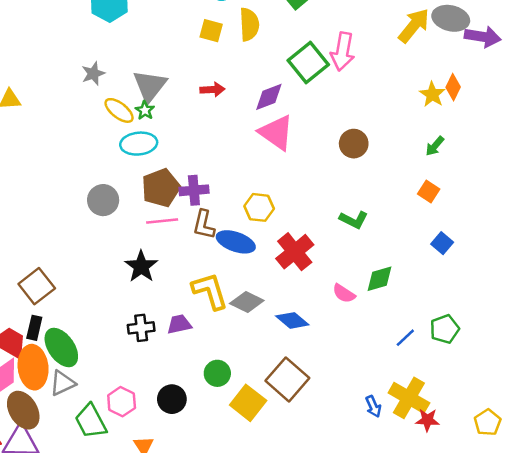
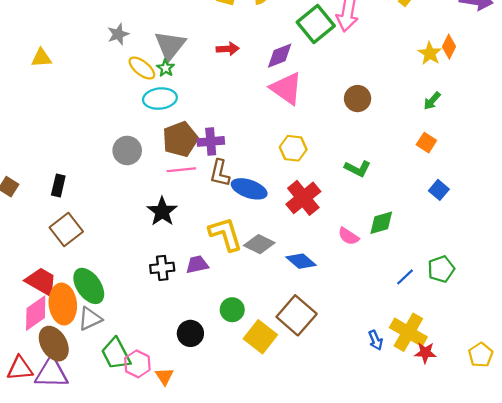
yellow hexagon: (259, 207) -> (293, 148), moved
black rectangle: (34, 328) -> (58, 185), moved
pink hexagon: (122, 402) -> (137, 364), moved

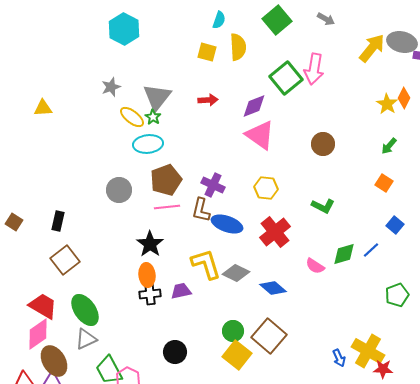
purple cross: (211, 141) -> (213, 185), moved, turned 30
blue line: (405, 277) -> (371, 250), moved
orange ellipse: (63, 304) -> (147, 275), moved, size x0.7
green circle: (232, 310) -> (233, 331), moved

